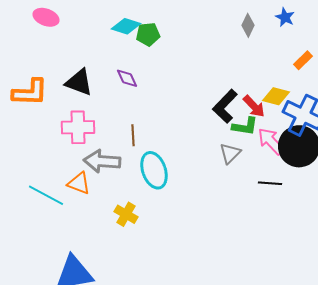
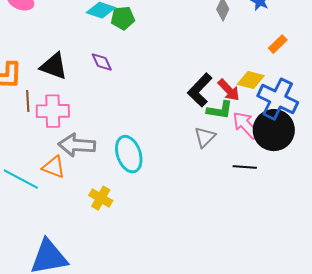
brown line: (133, 135) -> (28, 101), moved

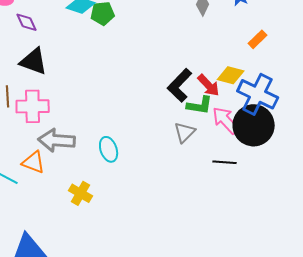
purple diamond: (102, 62) -> (27, 22), moved
cyan ellipse: (129, 154) -> (109, 149), size x0.7

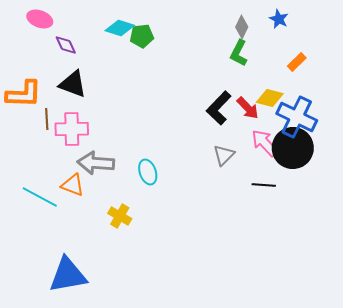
green L-shape: (200, 105) -> (239, 53), moved, turned 108

